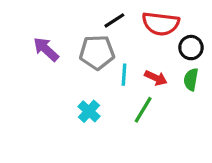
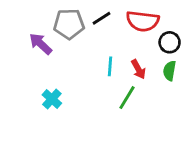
gray pentagon: (97, 52) -> (69, 24), moved
red arrow: (156, 78) -> (138, 69), turned 36
cyan cross: (89, 111) -> (52, 99), moved

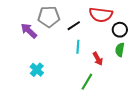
black line: (102, 18) -> (74, 26), moved
red arrow: (138, 69) -> (98, 59), moved
green line: (127, 98) -> (87, 82), moved

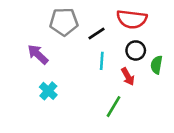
black circle: (120, 30) -> (136, 50), moved
purple arrow: (29, 31) -> (38, 54), moved

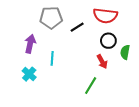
purple arrow: (38, 54) -> (30, 44), turned 60
cyan line: (102, 61) -> (52, 58), moved
cyan cross: (48, 91) -> (29, 74), moved

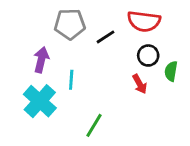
cyan cross: (29, 74) -> (40, 101), size x1.6
green line: (91, 86) -> (94, 125), moved

